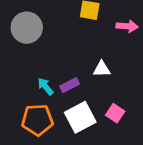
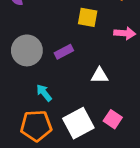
gray circle: (27, 28) -> (27, 50), moved
purple rectangle: (70, 85) -> (64, 52), moved

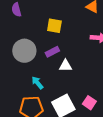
yellow square: (88, 17) -> (54, 26), moved
white triangle: (100, 76) -> (65, 66), moved

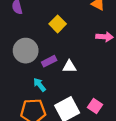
yellow square: (54, 26) -> (58, 24), turned 35
purple rectangle: (52, 52) -> (49, 61), moved

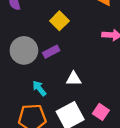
purple rectangle: (49, 61) -> (51, 52), moved
white triangle: (69, 67) -> (74, 79), moved

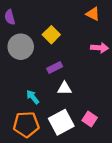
gray circle: (24, 50) -> (21, 47), moved
purple rectangle: (51, 52) -> (55, 67), moved

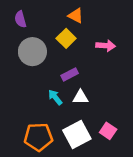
orange triangle: (93, 14) -> (76, 16), moved
pink arrow: (99, 48) -> (106, 46), moved
cyan arrow: (33, 97) -> (55, 97), moved

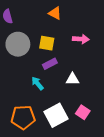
yellow square: (66, 38) -> (47, 43), moved, turned -35
white triangle: (80, 97) -> (73, 79), moved

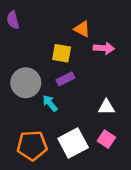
orange triangle: (55, 13) -> (82, 29), moved
gray circle: (18, 44) -> (26, 83), moved
white triangle: (73, 79) -> (106, 107), moved

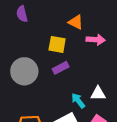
purple semicircle: (13, 20) -> (22, 14), moved
cyan arrow: (50, 103) -> (78, 101), moved

